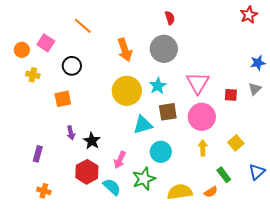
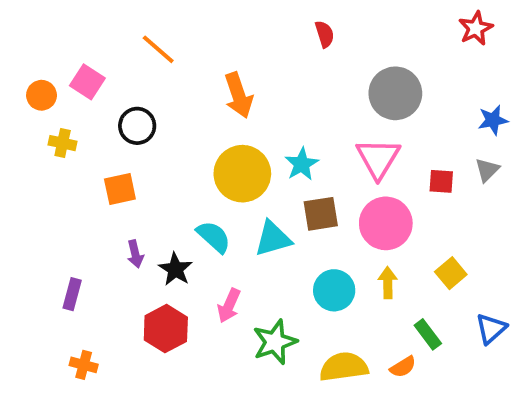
gray circle: (164, 49) -> (395, 93), moved
cyan circle: (161, 152) -> (334, 290), moved
cyan semicircle: (112, 187) -> (214, 237), moved

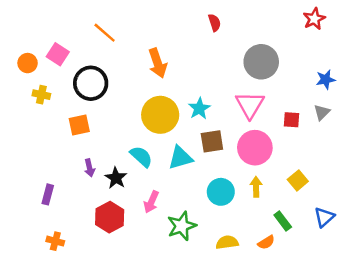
black circle: (137, 126) -> (91, 83), size x1.4
yellow semicircle: (344, 367) -> (227, 242), size x0.7

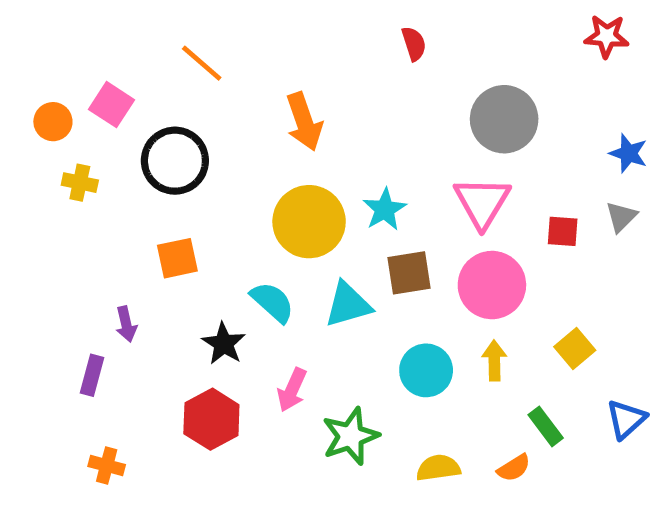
red star: (314, 19) -> (607, 36), turned 30
blue star: (326, 79) -> (628, 153), turned 30
orange square: (79, 125) -> (177, 258), moved
purple arrow: (89, 168) -> (126, 324), moved

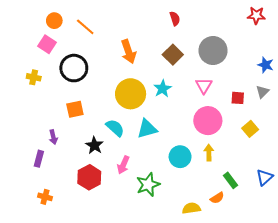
orange circle: (53, 122) -> (54, 21), moved
pink triangle: (482, 202) -> (204, 86), size x0.7
brown square: (409, 273) -> (173, 55), moved, turned -36
yellow square: (575, 348) -> (250, 129), moved
yellow semicircle: (438, 468) -> (191, 208), moved

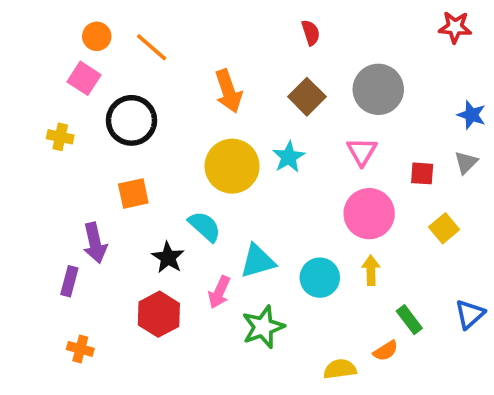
cyan triangle: (147, 129) -> (258, 261), moved
purple arrow: (53, 137) -> (95, 243), size x1.5

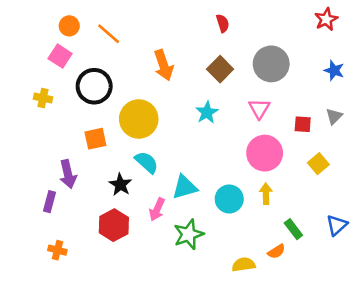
red star: (455, 27) -> (326, 19), turned -30
blue star: (472, 115) -> (334, 70), moved
yellow circle: (232, 166) -> (139, 119), moved

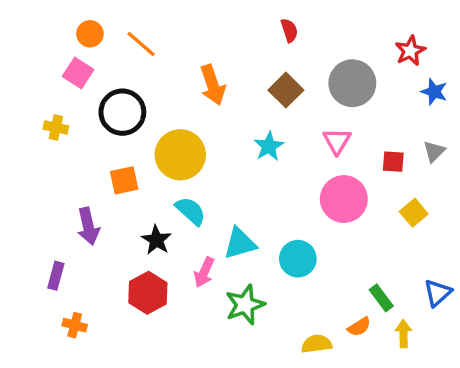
red star: (326, 19) -> (410, 51), moved
yellow arrow: (266, 194) -> (403, 334), moved
purple rectangle: (50, 202) -> (56, 276), moved

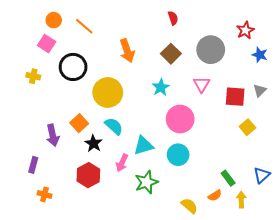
red square: (393, 162) -> (235, 97), size x1.5
orange square: (124, 180) -> (79, 123), moved, turned -30
pink circle: (344, 199) -> (180, 119), moved
yellow semicircle: (317, 344) -> (189, 206), turned 48

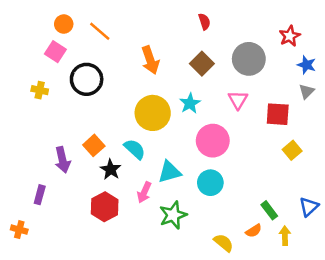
gray triangle: (260, 90) -> (307, 91), moved
yellow circle: (108, 92) -> (153, 113), moved
orange cross: (45, 194) -> (19, 230), moved

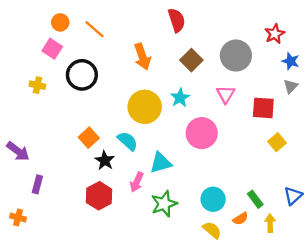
red semicircle: (204, 22) -> (177, 20), moved, size x1.5
purple arrow: (63, 160) -> (18, 151), moved, turned -40
cyan circle: (210, 183) -> (213, 199), moved

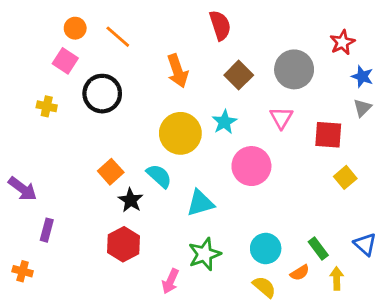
pink arrow: (137, 182) -> (170, 281), moved
blue triangle: (293, 196) -> (365, 244), turned -36

